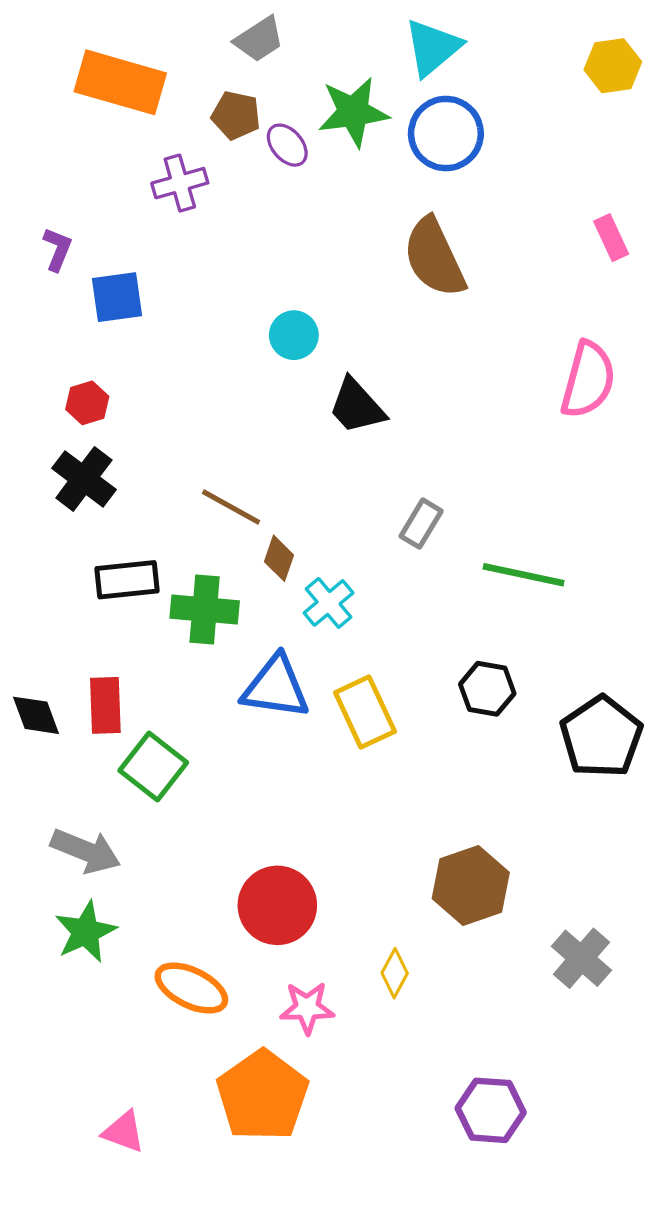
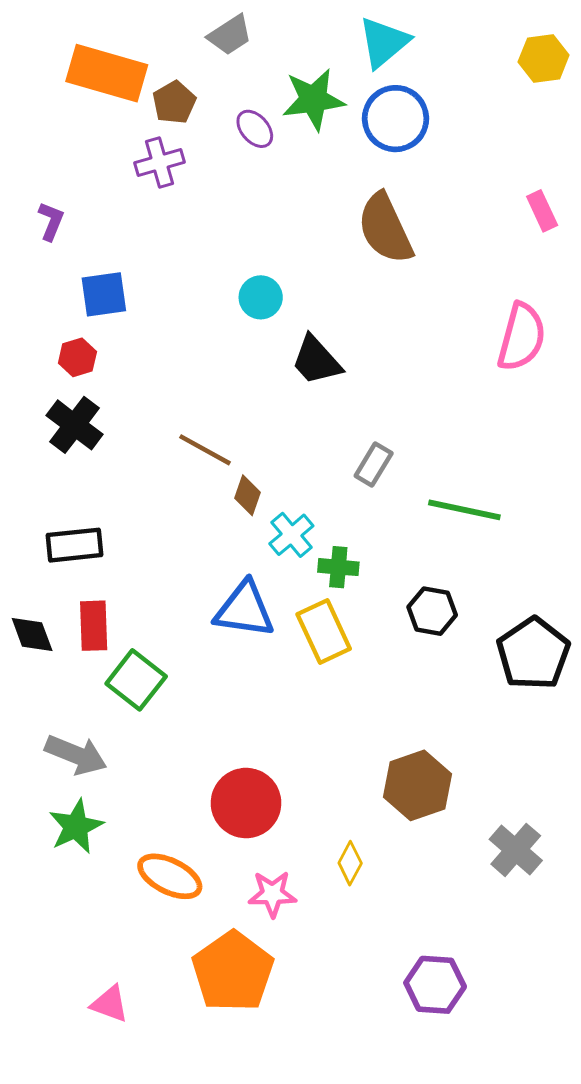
brown pentagon: (236, 115) -> (174, 102), moved, turned 30
blue square: (117, 297) -> (104, 294), moved
black rectangle: (127, 580) -> (75, 545), moved
green cross: (205, 610) -> (338, 567), moved, size x0.7

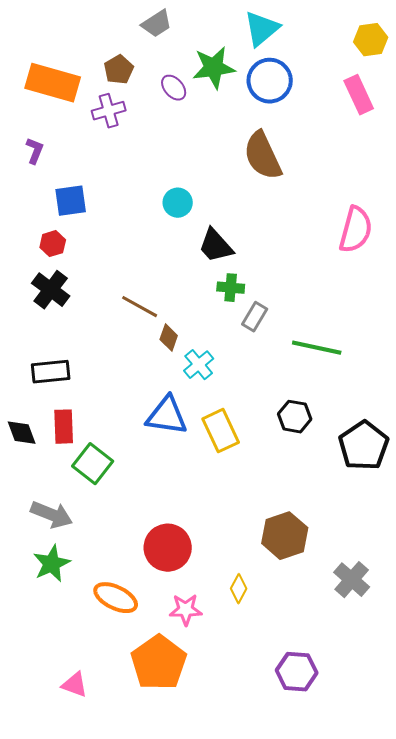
orange rectangle: (107, 73) -> (53, 83), moved
pink rectangle: (542, 211) -> (359, 95), moved, size x1.4
green cross: (338, 567) -> (231, 288), moved

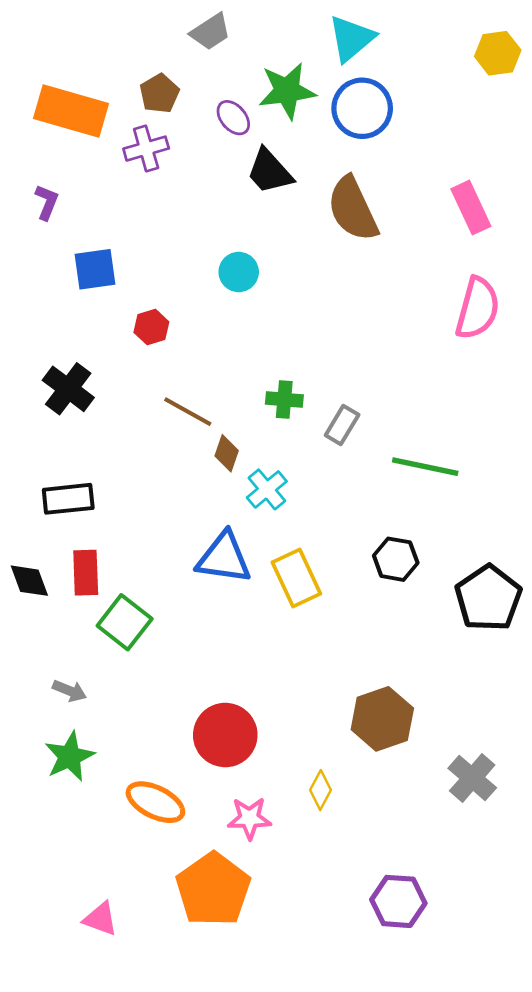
pink rectangle: (359, 95) -> (471, 208), moved
red hexagon: (53, 244) -> (151, 327), moved
black trapezoid: (216, 246) -> (270, 171), moved
green cross: (231, 288) -> (284, 400), moved
gray arrow: (52, 515) -> (70, 691), size x0.6

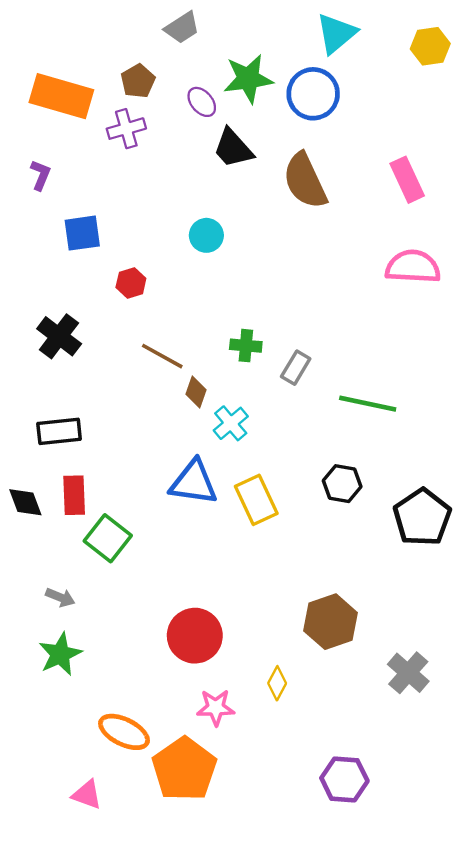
cyan triangle: (351, 38) -> (336, 33), moved
pink semicircle: (478, 308) -> (413, 267), turned -102
orange ellipse: (155, 802) -> (124, 732), moved

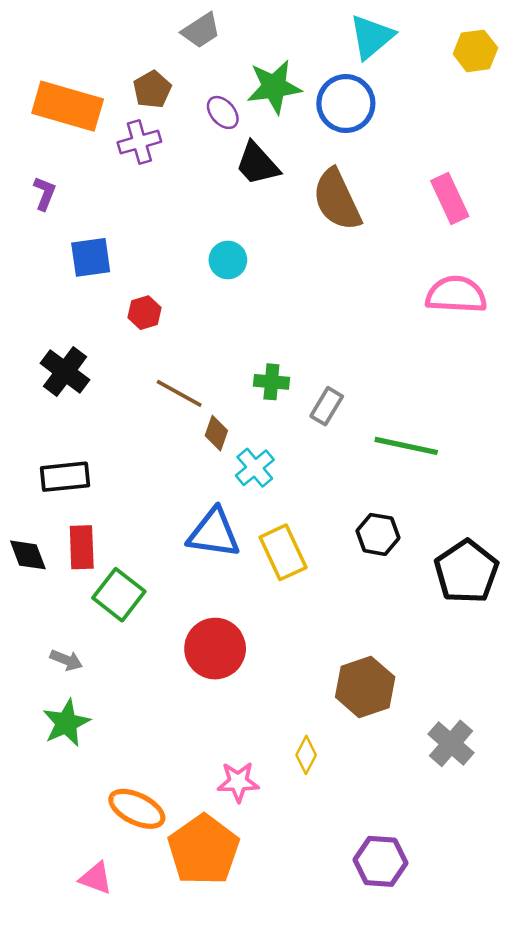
red circle: (195, 636) -> (215, 649), moved

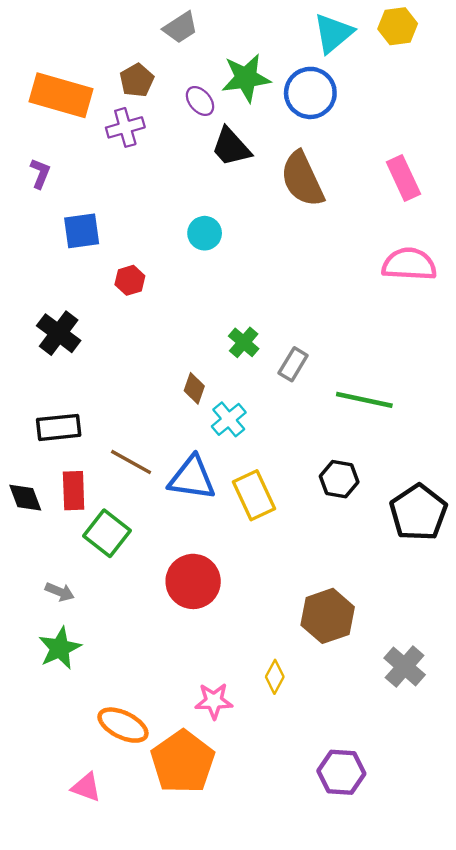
yellow hexagon: (475, 51) -> (398, 26), moved
green cross: (271, 382) -> (244, 342), turned 36
brown line: (179, 393) -> (131, 462), moved

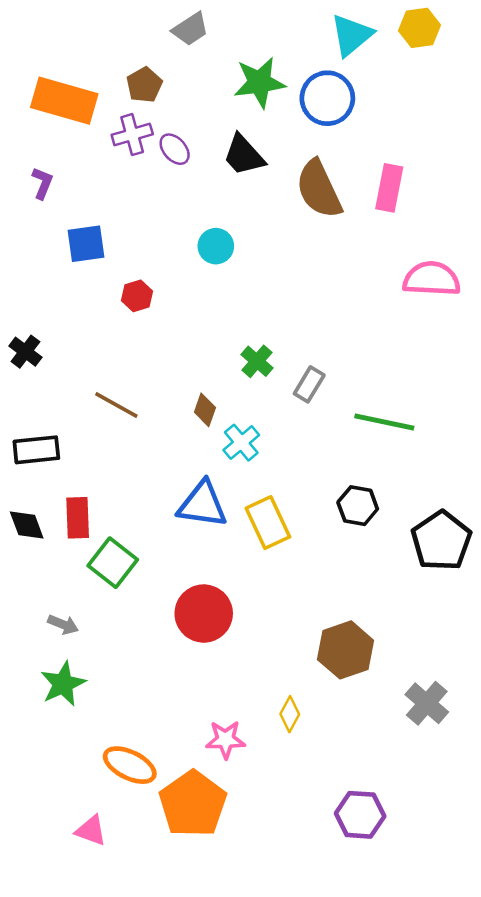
purple ellipse: (200, 101) -> (175, 149), moved
pink rectangle: (403, 178) -> (389, 188), moved, turned 36
black cross: (59, 333) -> (25, 352), moved, size x0.7
black rectangle: (59, 427) -> (36, 450), moved
brown line: (131, 462) -> (116, 405), moved

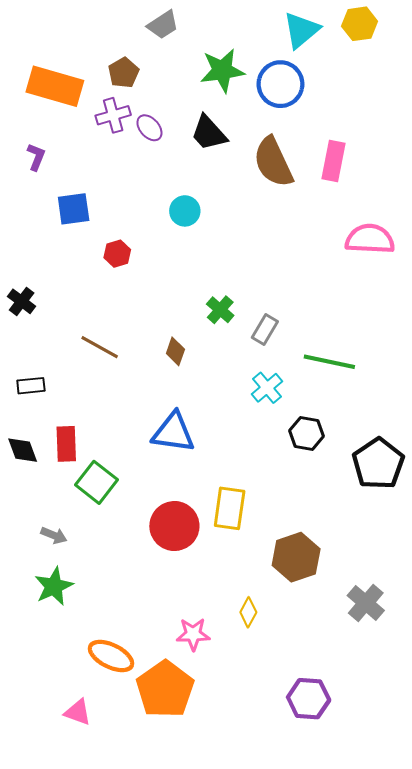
cyan cross: (241, 443) -> (267, 388), moved
black rectangle: (36, 450) -> (31, 386), size x0.7
yellow rectangle: (268, 523) -> (230, 508), moved, turned 33

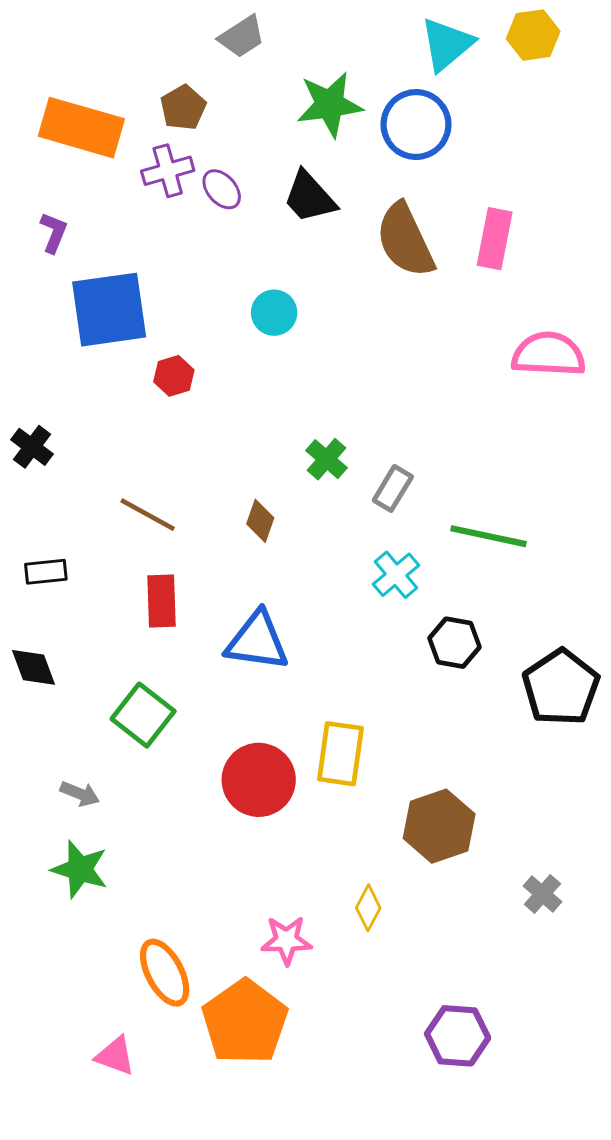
blue square: (74, 209) -> (109, 310), size x1.6
red rectangle: (66, 444) -> (162, 601), moved
green star: (54, 586) -> (80, 869), turned -30
gray cross: (366, 603) -> (542, 894), size x0.7
orange ellipse: (111, 656) -> (165, 973), turned 36

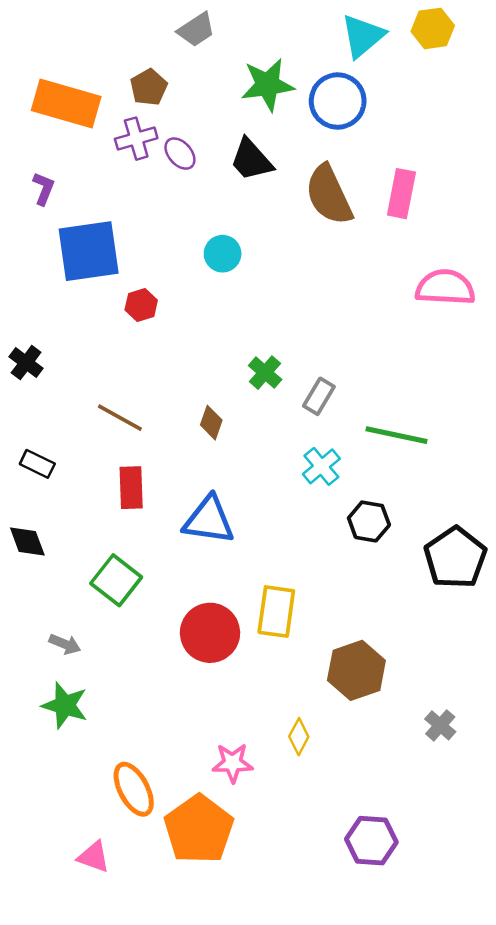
black rectangle: (46, 572) -> (37, 464), turned 32

